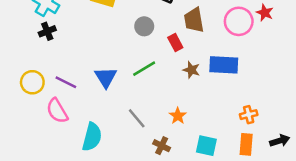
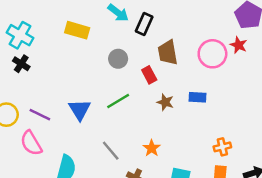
black cross: (47, 31) -> (21, 64), turned -35
blue rectangle: (224, 65) -> (198, 97), size x0.6

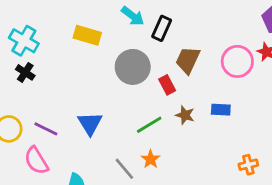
brown trapezoid: (168, 53) -> (188, 60), turned 35
gray circle: (118, 59) -> (133, 67), size x1.6
green line: (118, 101) -> (149, 125), moved
orange star: (152, 148) -> (151, 159), moved

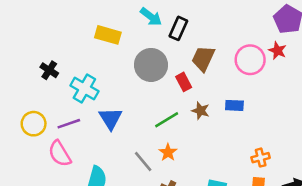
cyan cross: (24, 41) -> (84, 88), moved
purple line: (46, 129) -> (69, 124), turned -45

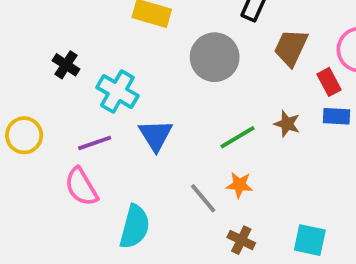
red rectangle: (184, 82) -> (329, 82), moved
yellow circle: (34, 124) -> (24, 135), moved
orange star: (168, 152) -> (239, 185), turned -30

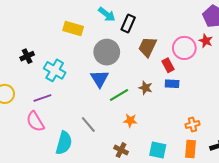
black cross: (66, 65) -> (27, 56), turned 32
blue triangle: (156, 135) -> (100, 79), moved
orange star: (239, 185) -> (130, 120), moved
gray line: (203, 198) -> (88, 125), moved

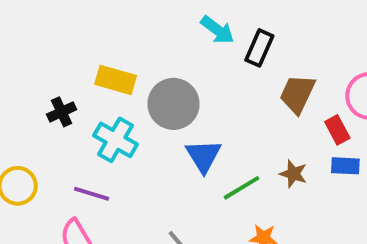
yellow rectangle: (73, 29) -> (116, 80), moved
gray circle: (107, 52) -> (173, 104), moved
purple line: (42, 98) -> (92, 194), turned 36

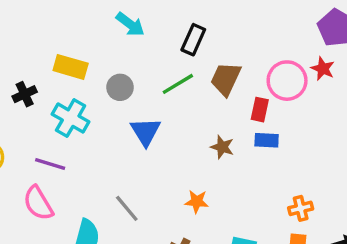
cyan arrow: (217, 30) -> (130, 24), moved
gray circle: (173, 104) -> (120, 87), size x0.6
red rectangle: (337, 130) -> (260, 110), turned 40
green line: (241, 188) -> (178, 84), moved

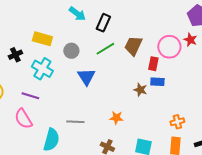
black rectangle: (193, 40) -> (103, 23), moved
brown star: (222, 147) -> (140, 90), moved
gray line: (127, 208) -> (75, 122), turned -48

